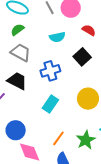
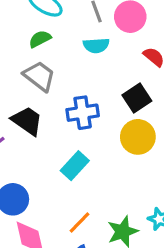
cyan semicircle: (57, 37) -> (96, 45), moved
yellow circle: (88, 99) -> (138, 137), moved

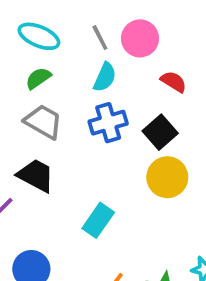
cyan semicircle: (96, 45) -> (105, 77), turned -55
blue cross: (83, 113) -> (108, 123), moved

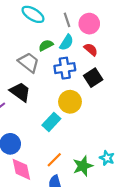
green semicircle: (38, 78) -> (46, 45), moved
red semicircle: (174, 82) -> (91, 49), moved
yellow circle: (167, 177) -> (70, 102), moved

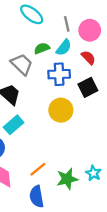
cyan rectangle: (51, 122) -> (14, 125), moved

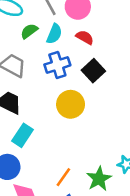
green semicircle: (42, 48) -> (29, 31), moved

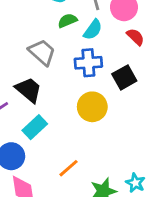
red semicircle: (85, 37) -> (135, 37), moved
orange line: (63, 177) -> (69, 168), moved

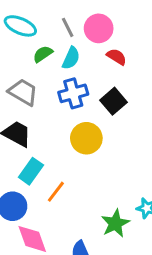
orange line: (69, 168) -> (56, 192), moved

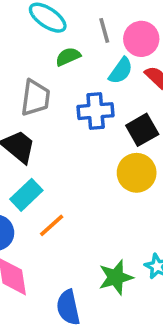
cyan semicircle: (71, 58) -> (121, 71), moved
gray trapezoid: (23, 92) -> (35, 98), turned 56
yellow circle: (86, 138) -> (137, 173), moved

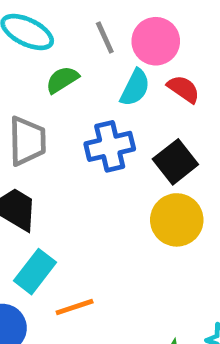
orange line: (52, 225) -> (75, 307), turned 32

